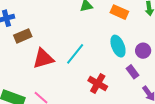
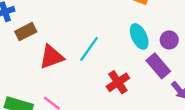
purple rectangle: (132, 72) -> (158, 66), size x1.5
red cross: (98, 83) -> (118, 82), turned 30

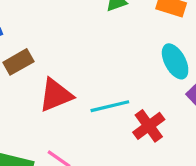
cyan line: (89, 49) -> (110, 106), moved, turned 44

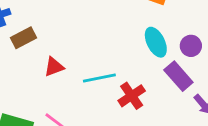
red triangle: (56, 95) -> (54, 67), size x0.7

